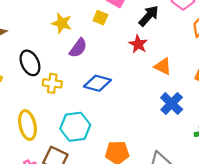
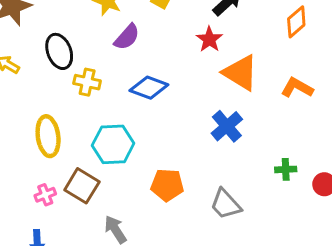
orange triangle: (163, 66) -> (240, 73), size x1.5
blue cross: (172, 104) -> (227, 126), moved

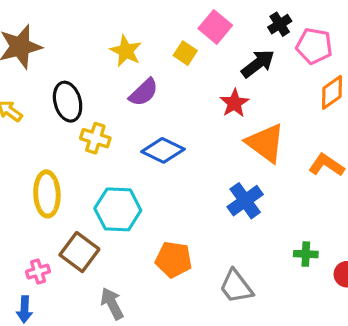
pink cross: (45, 195) -> (38, 272), moved

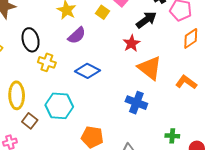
blue cross: (245, 201) -> (136, 103), turned -35
brown square: (79, 252) -> (30, 121), moved, size x0.7

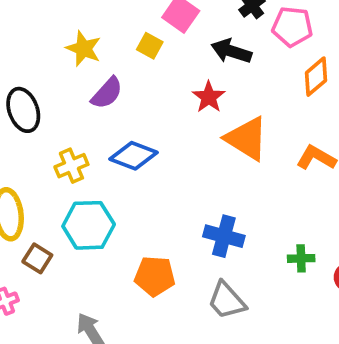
black arrow: (146, 20) -> (231, 51), turned -120
yellow cross: (47, 62) -> (71, 166), moved, turned -36
blue cross: (136, 103) -> (224, 236), moved

